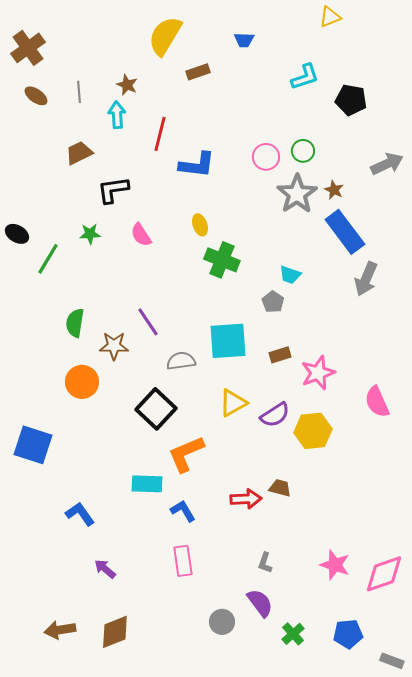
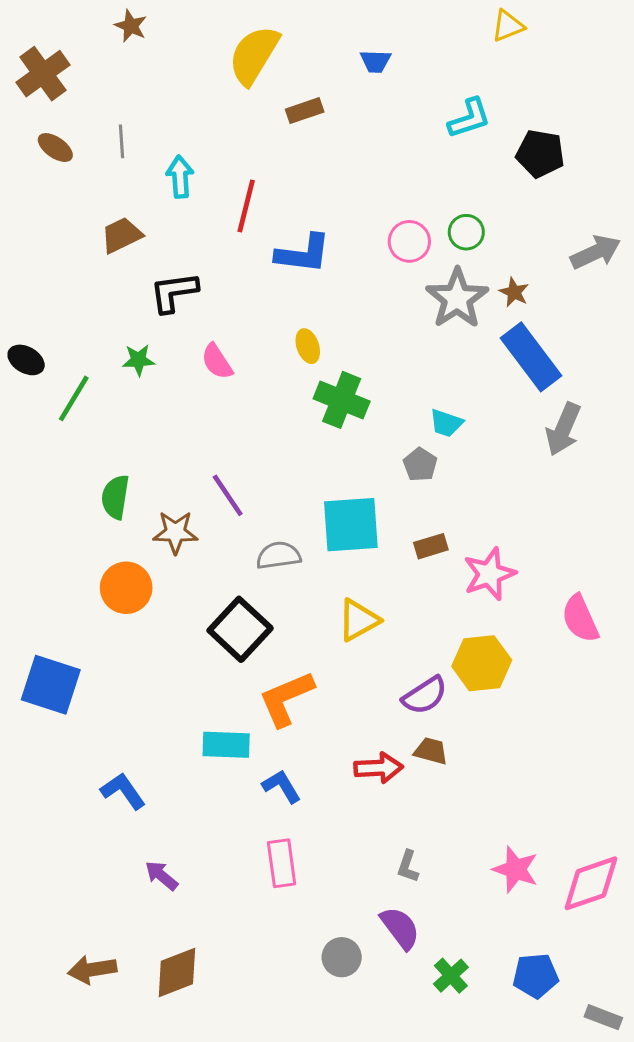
brown star: (127, 85) -> (131, 26), moved
purple semicircle: (275, 415) -> (425, 696), moved

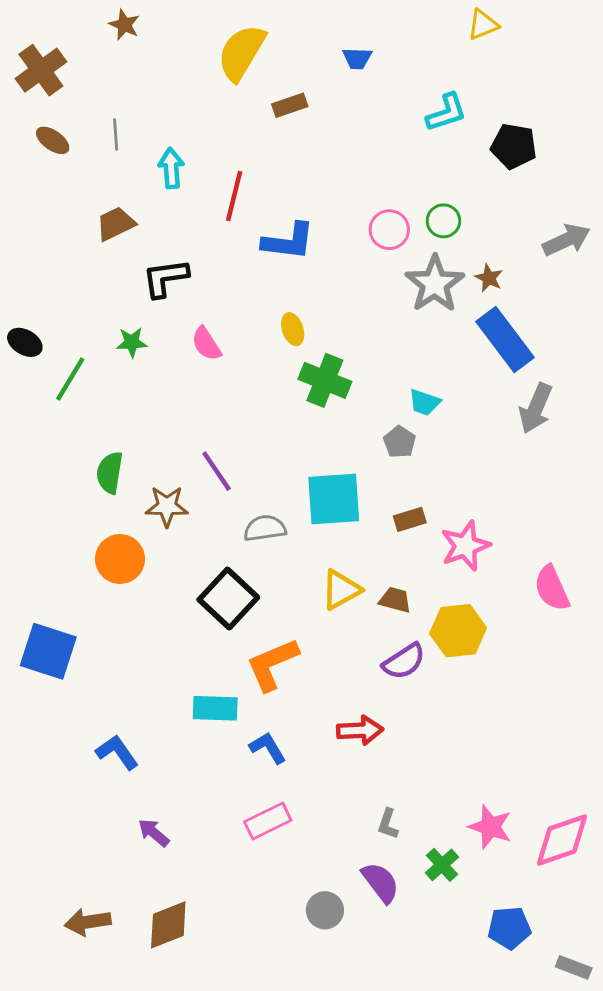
brown trapezoid: (431, 751) -> (395, 600), moved
pink rectangle: (282, 863) -> (268, 821), turned 72
green cross: (451, 976) -> (442, 865), moved

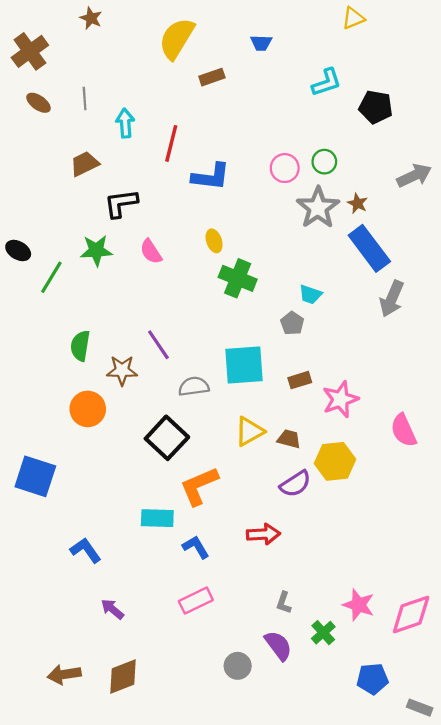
green star: (132, 342) -> (96, 250), size x1.4

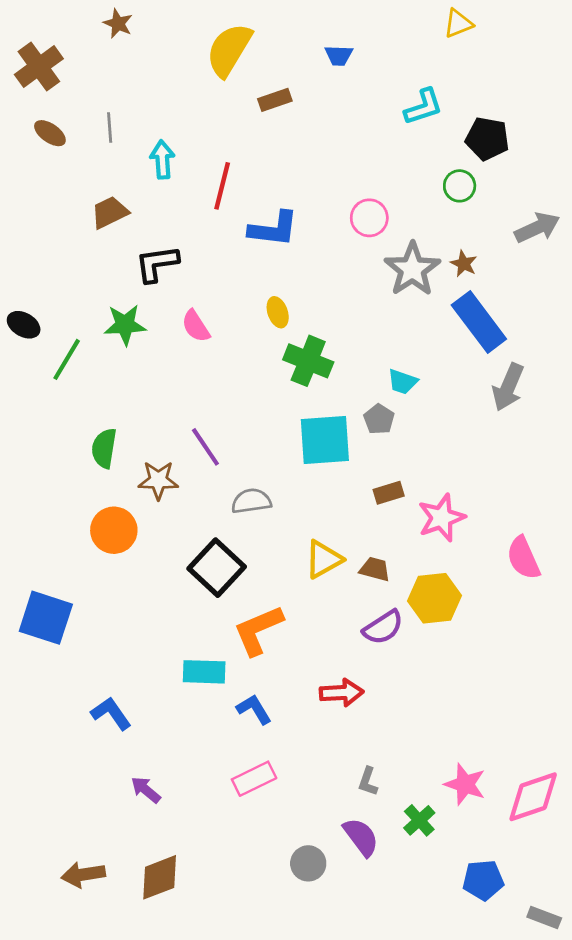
green circle: (324, 162) -> (460, 186), moved
cyan square: (244, 365) -> (325, 440), moved

